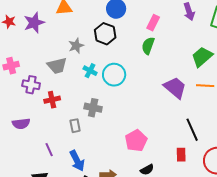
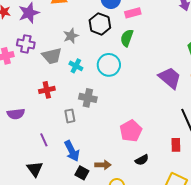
pink rectangle: (153, 23) -> (133, 13), moved, turned 49
green semicircle: (148, 46) -> (127, 38), moved
cyan cross: (90, 71) -> (76, 66), moved
purple cross: (31, 85) -> (26, 44), moved

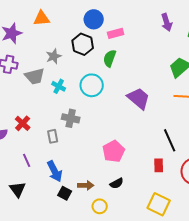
purple trapezoid: (170, 78) -> (139, 98), moved
red cross: (47, 90) -> (23, 123), moved, turned -35
black semicircle: (142, 160) -> (117, 183), moved

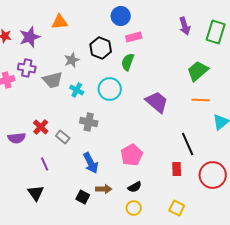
blue circle: (94, 19) -> (121, 16), moved
gray rectangle: (53, 136) -> (63, 137), moved, turned -40
blue arrow: (55, 171) -> (91, 163), moved
yellow square: (159, 204) -> (177, 208), size x0.7
yellow circle: (100, 206) -> (134, 208), moved

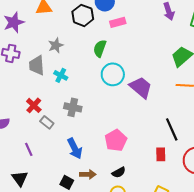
black hexagon: (101, 48) -> (83, 15), moved
green semicircle: (128, 62) -> (100, 48), moved
gray trapezoid: (53, 80) -> (37, 65), turned 100
cyan circle: (110, 89) -> (113, 74), moved
red cross: (41, 127) -> (34, 105), moved

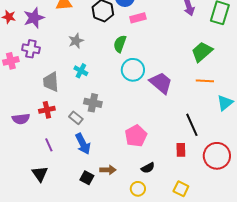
gray trapezoid: (37, 65) -> (51, 82), moved
red cross: (34, 105) -> (47, 110), moved, turned 35
gray rectangle: (47, 122) -> (76, 118), moved
blue arrow: (75, 148) -> (83, 144), moved
black semicircle: (119, 172) -> (148, 168), moved

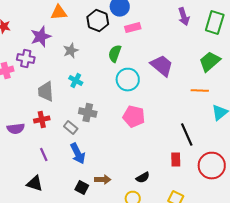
purple star: (34, 18) -> (41, 37), moved
green trapezoid: (202, 52) -> (210, 62), moved
purple trapezoid: (161, 83) -> (162, 66), moved
pink pentagon: (136, 136) -> (134, 117), moved, turned -30
black triangle: (40, 174) -> (35, 184), turned -36

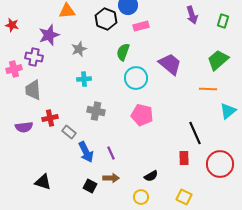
green rectangle: (215, 23) -> (223, 21), size x0.6
cyan cross: (76, 81) -> (84, 79), turned -32
gray trapezoid: (46, 92) -> (33, 90), moved
gray rectangle: (71, 128) -> (69, 132), moved
purple line: (44, 155) -> (111, 153), moved

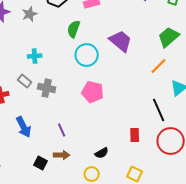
gray star: (79, 49) -> (30, 14), moved
orange line: (208, 89) -> (159, 66), turned -48
gray rectangle: (69, 132) -> (25, 81), moved
black line: (195, 133) -> (159, 110), moved
blue arrow: (86, 152) -> (24, 127), moved

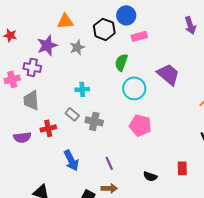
black semicircle: (102, 153) -> (150, 176), moved, turned 48

